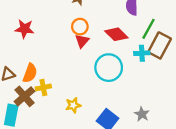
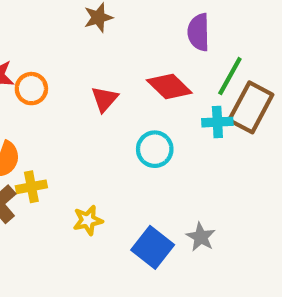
orange circle: (80, 27) -> (31, 89), moved
cyan circle: (109, 68) -> (155, 149), size x0.7
gray star: (142, 114) -> (201, 237), moved

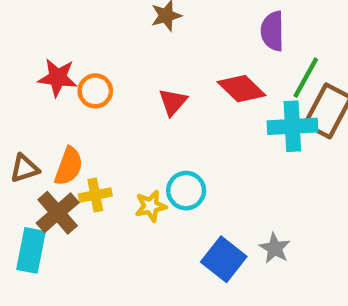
cyan cross: (217, 122) -> (292, 126), size x1.5
cyan circle: (155, 149) -> (186, 191), moved
yellow star: (88, 220) -> (151, 206), moved

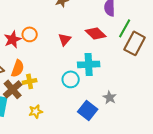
red star: (58, 78) -> (13, 39), moved, turned -30
cyan cross: (292, 126) -> (89, 64), moved
yellow star: (151, 206) -> (36, 111), moved
gray star: (275, 248) -> (110, 97), moved

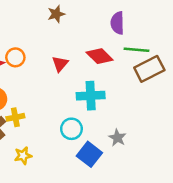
green line: (125, 28) -> (137, 50), turned 66
brown rectangle: (135, 43) -> (149, 69), turned 35
cyan circle: (71, 79) -> (71, 129), moved

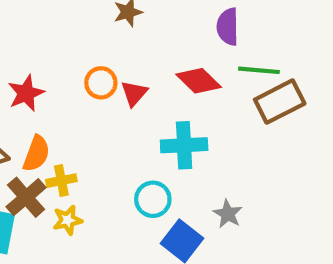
orange circle: (15, 57) -> (101, 83), moved
yellow star: (23, 156) -> (68, 220), moved

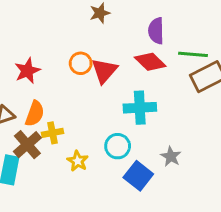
purple semicircle: (228, 27) -> (156, 31), moved
red triangle: (134, 93) -> (104, 71), size x1.4
yellow star: (68, 220) -> (78, 161), moved, turned -30

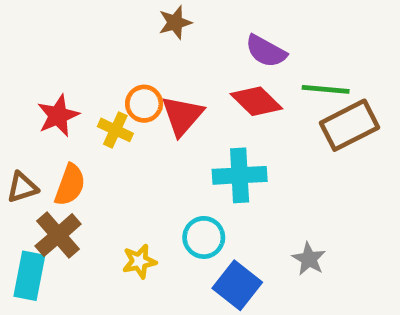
purple semicircle: (156, 31) -> (266, 51), turned -60
yellow cross: (53, 133) -> (115, 130), moved, turned 36
gray star: (171, 157) -> (309, 259), moved
yellow star: (78, 161) -> (139, 261), turned 30

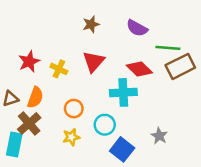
brown star: (175, 22) -> (91, 24), moved
red diamond: (256, 101) -> (139, 69), moved
orange circle: (144, 104) -> (74, 109), moved

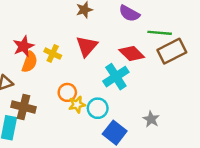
cyan cross: (123, 92) -> (116, 77), turned -30
orange semicircle: (35, 97) -> (30, 62), moved
brown cross: (29, 123) -> (24, 107), turned -35
yellow star: (71, 137) -> (77, 105), moved

